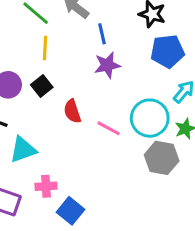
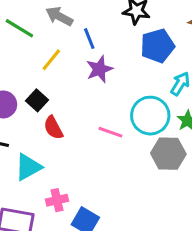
yellow line: (45, 48) -> (51, 60), moved, turned 45
red semicircle: (72, 111) -> (53, 128), moved

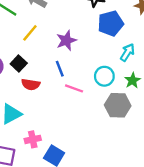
blue line: (89, 39) -> (60, 69), moved
cyan circle: (150, 116) -> (104, 76), size x0.7
red semicircle: (53, 128) -> (31, 84), turned -54

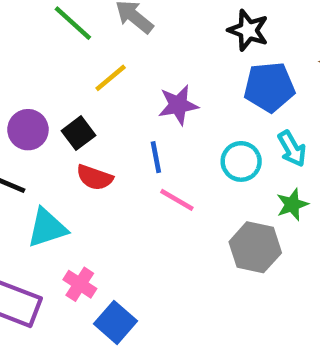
cyan arrow: (127, 52) -> (292, 149), turned 108
cyan circle: (104, 76) -> (241, 161), moved
pink cross: (33, 139) -> (80, 284), turned 35

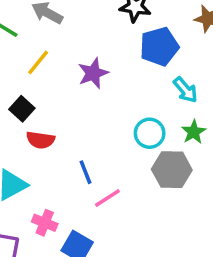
blue line: (156, 157) -> (85, 172), moved
cyan circle: (241, 161) -> (150, 133), moved
pink line: (177, 200) -> (107, 198), moved, turned -52

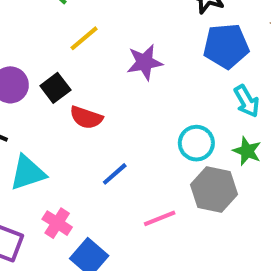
green star: (194, 132) -> (247, 151), turned -30
red semicircle: (40, 140) -> (86, 118), moved
blue line: (85, 172) -> (115, 174), turned 60
pink line: (107, 198) -> (160, 218), moved

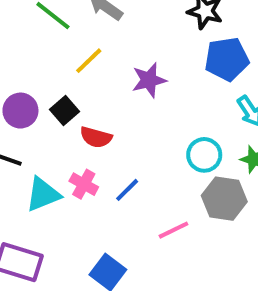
pink cross: (57, 223) -> (84, 184), moved

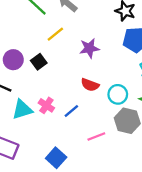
red semicircle: (96, 137) -> (90, 85), moved

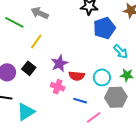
purple star: (89, 48) -> (59, 63), moved
pink cross: (46, 105) -> (58, 87), moved
blue line: (71, 111) -> (80, 101), moved, turned 72

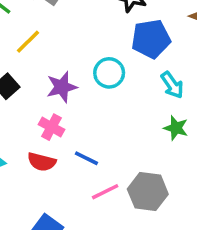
red semicircle: (77, 76) -> (42, 162), moved
cyan circle: (102, 77) -> (109, 73), moved
gray hexagon: (116, 97) -> (148, 192), moved

